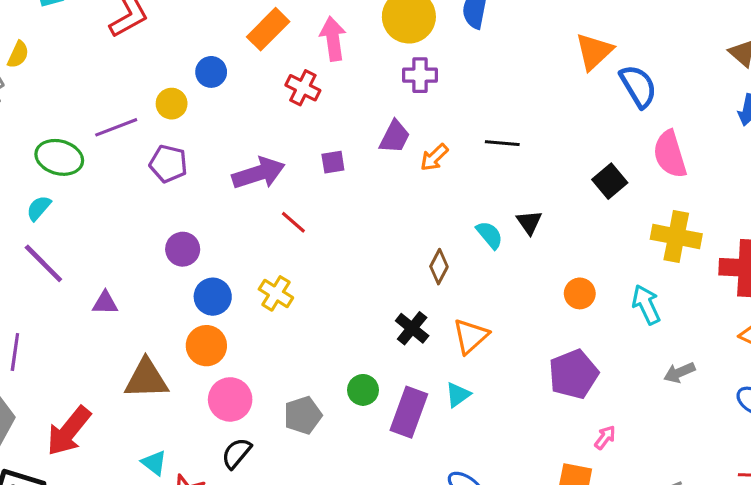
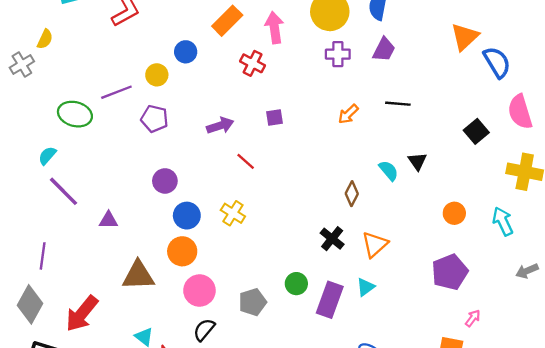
purple trapezoid: (395, 137) -> (384, 50), moved
purple arrow: (259, 173) -> (220, 126), size x0.7
cyan semicircle: (39, 208) -> (47, 156), moved

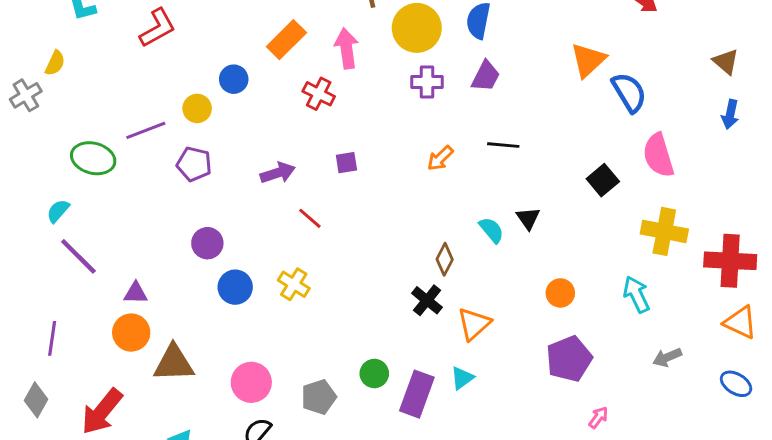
orange circle: (454, 213) -> (560, 293), moved
black cross: (332, 239) -> (427, 300), moved
orange circle: (182, 251) -> (131, 333), moved
gray diamond: (30, 304) -> (36, 400), size x0.7

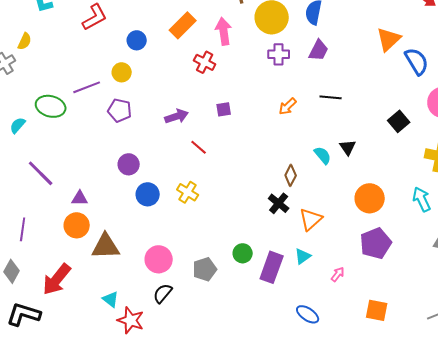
blue circle: (234, 79) -> (137, 40), moved
cyan semicircle: (58, 211) -> (18, 125), moved
orange circle: (560, 293) -> (370, 198), size x1.5
pink arrow: (598, 417) -> (338, 274), moved

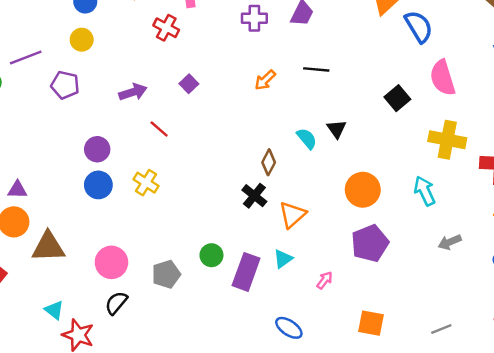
yellow circle: (122, 72) -> (82, 40), moved
purple square: (224, 109) -> (189, 84), turned -35
purple circle: (129, 164) -> (97, 149), moved

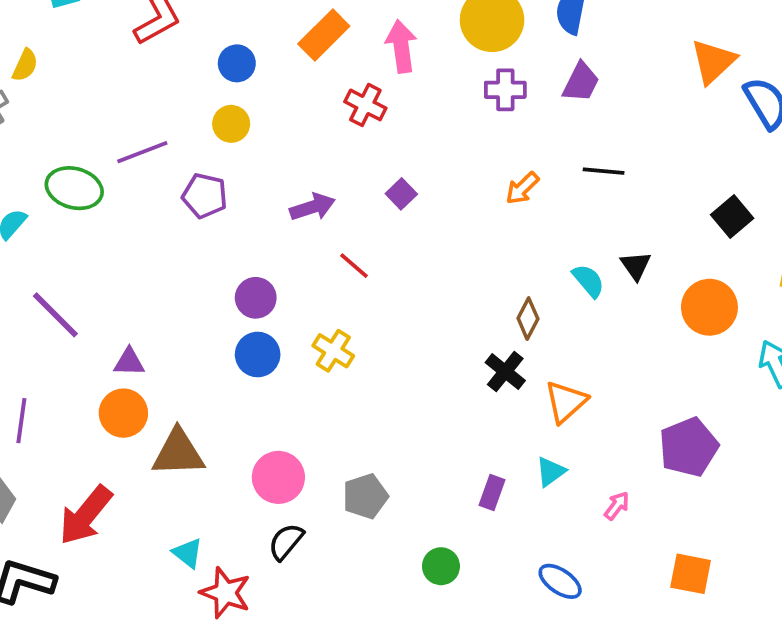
orange circle: (363, 190) -> (709, 307), moved
green circle: (211, 255) -> (441, 566), moved
purple rectangle: (246, 272) -> (492, 493), size x0.6

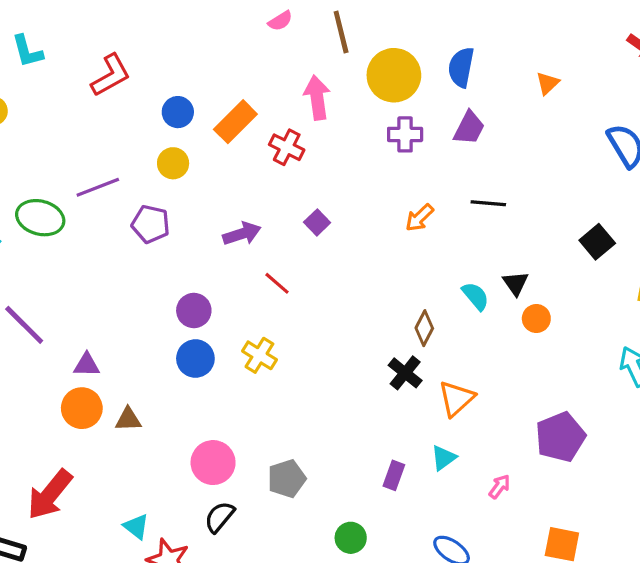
orange rectangle: (324, 35) -> (235, 122), moved
orange triangle: (713, 61) -> (548, 83), moved, size x0.6
orange circle: (709, 307) -> (536, 319), moved, size x0.6
brown triangle: (178, 453) -> (128, 419), moved, size x0.6

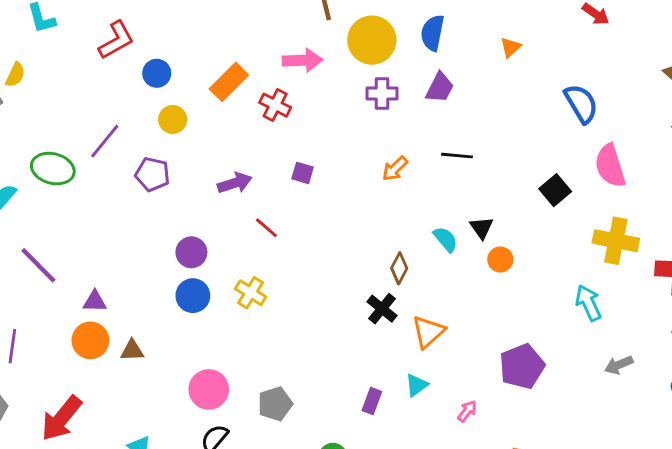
pink arrow: (317, 98) -> (303, 60), turned 96
blue circle: (178, 112) -> (157, 73), moved
purple line: (98, 187) -> (105, 141), turned -30
purple square: (317, 222) -> (303, 173), turned -30

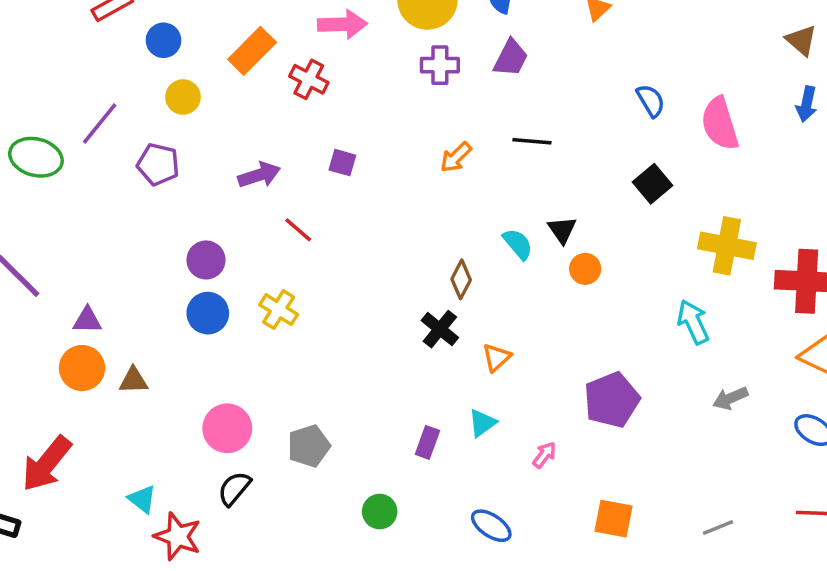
blue semicircle: (581, 104) -> (651, 101), moved, size x0.7
pink semicircle: (610, 166) -> (720, 124), moved
orange triangle: (428, 332) -> (497, 357), size x0.7

